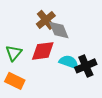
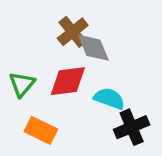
black cross: (86, 66) -> (132, 127), moved
orange rectangle: (15, 81) -> (41, 130), moved

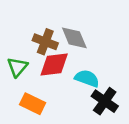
brown cross: (73, 32) -> (45, 42), moved, turned -30
black cross: (132, 127) -> (105, 101), turned -32

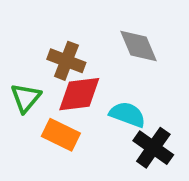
gray diamond: (74, 38) -> (138, 46), moved
orange rectangle: (33, 104) -> (61, 135), moved

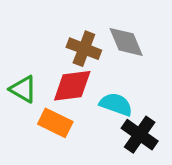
brown cross: (66, 61) -> (84, 49), moved
green triangle: (26, 98) -> (23, 89), turned -40

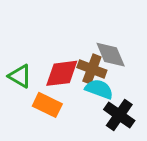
gray diamond: (126, 42) -> (111, 55), moved
brown cross: (84, 49) -> (92, 69), moved

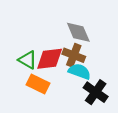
gray diamond: (111, 55) -> (78, 32), moved
green triangle: (20, 76) -> (28, 60), moved

